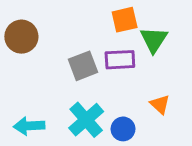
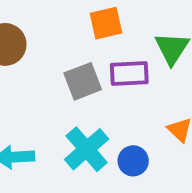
orange square: (125, 20) -> (106, 23), moved

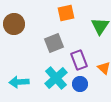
purple rectangle: (129, 74) -> (79, 60), moved, turned 72

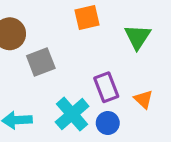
gray square: (54, 43) -> (41, 62), moved

